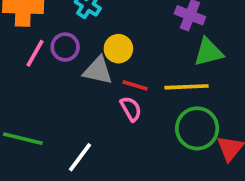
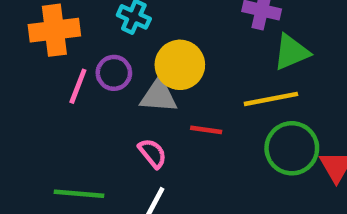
yellow circle: (118, 49) -> (180, 65), size x1.4
red line: (135, 85) -> (206, 130), moved
pink semicircle: (131, 109) -> (152, 153), moved

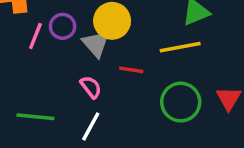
gray triangle: (159, 96) -> (96, 44), turned 44
green circle: (292, 148) -> (181, 102), moved

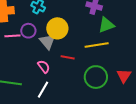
pink line: (35, 36) -> (12, 36), turned 63

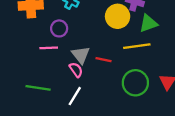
yellow circle: (57, 28) -> (118, 16), moved
pink line: (12, 36) -> (49, 48), moved
gray triangle: (48, 42) -> (81, 55), moved

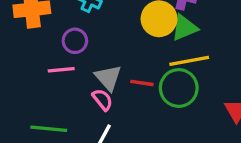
green triangle: (148, 23) -> (184, 28), moved
green circle: (135, 83) -> (179, 88), moved

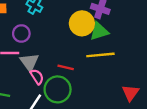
gray triangle: (108, 78) -> (29, 62), moved
green circle: (179, 88) -> (58, 89), moved

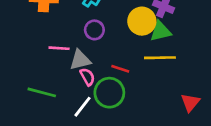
purple circle: (21, 33) -> (94, 30), moved
gray triangle: (29, 62) -> (80, 60), turned 48

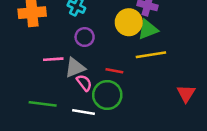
white line: (82, 107) -> (83, 112), turned 70

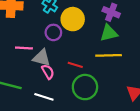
yellow circle: (129, 22) -> (73, 19), moved
gray triangle: (75, 68) -> (42, 58), turned 30
green circle: (107, 95) -> (85, 87), moved

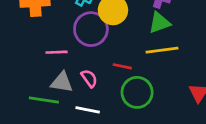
purple circle: (53, 32) -> (91, 29), size x1.6
gray triangle: (42, 58) -> (62, 82), moved

